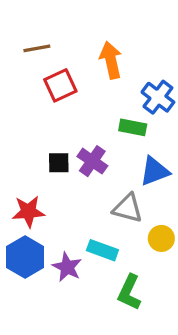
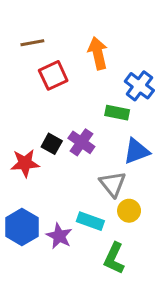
black square: (59, 163) -> (52, 144), turned 30
gray triangle: (128, 208) -> (113, 184), turned 36
red star: (28, 212) -> (25, 163), moved
yellow circle: (161, 238) -> (129, 211), moved

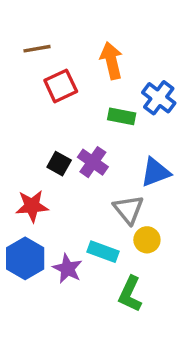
green rectangle: (117, 113) -> (122, 116), moved
red star: (25, 163) -> (32, 206), moved

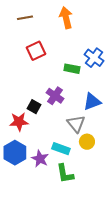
brown line: (37, 49) -> (25, 18), moved
orange arrow: (111, 61) -> (66, 18), moved
black square: (59, 164) -> (34, 107), moved
green L-shape: (130, 294) -> (65, 174), moved, turned -35

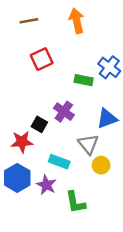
cyan rectangle: (61, 149) -> (59, 162), moved

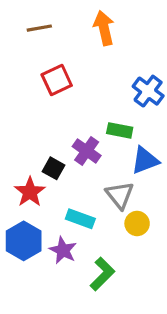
green rectangle: (84, 80) -> (120, 130), moved
red star: (22, 142) -> (30, 192), turned -30
green L-shape: (75, 202) -> (102, 274), turned -125

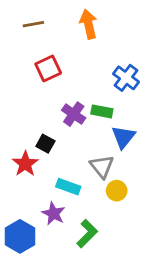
purple cross: (87, 151) -> (74, 114), moved
blue triangle: (145, 160) -> (123, 137), turned -30
blue hexagon: (24, 241) -> (20, 236), moved

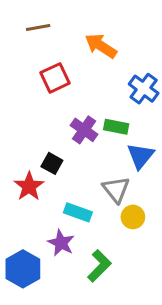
orange arrow: (88, 24) -> (101, 46), moved, turned -44

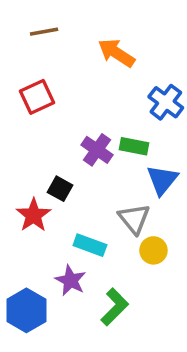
red square: (55, 78) -> (37, 97), moved

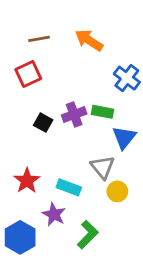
brown line: (44, 32) -> (39, 39), moved
purple cross: (97, 150) -> (74, 114), turned 35
black square: (60, 189) -> (43, 123), moved
red star: (33, 215) -> (27, 181), moved

